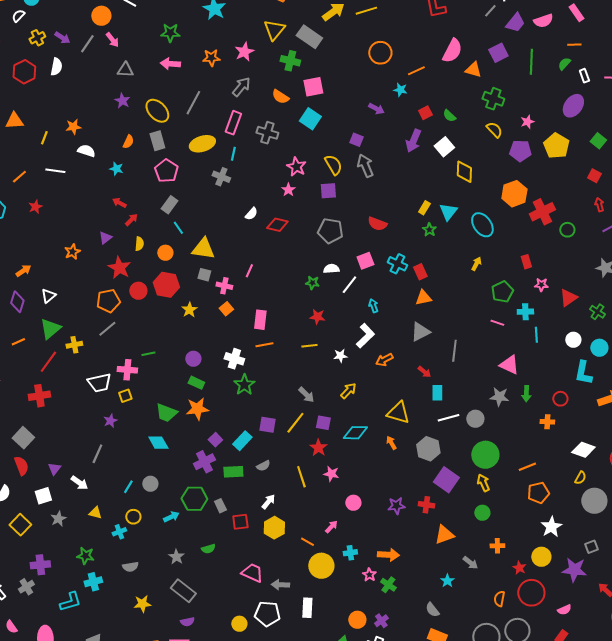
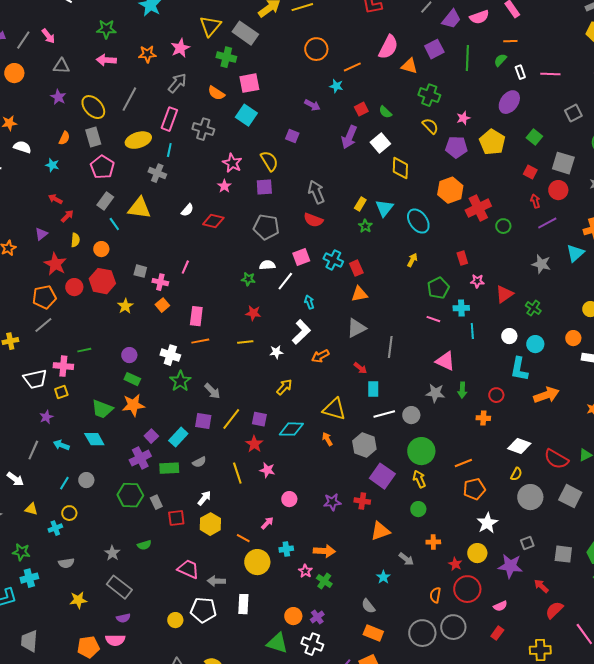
orange circle: (101, 16) -> (14, 73), moved
gray arrow: (365, 166) -> (316, 192), moved
yellow triangle: (203, 249) -> (139, 208), moved
gray arrow: (306, 395) -> (212, 391), moved
cyan arrow: (171, 517) -> (61, 445), moved, turned -133

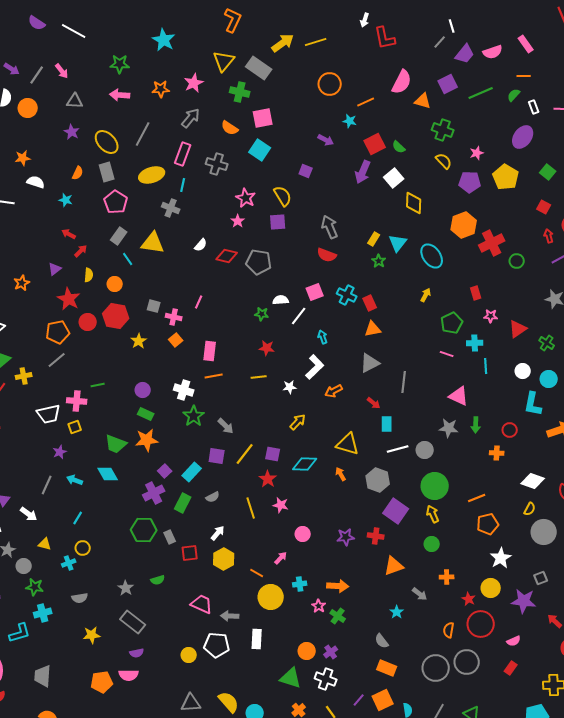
green line: (467, 58) -> (481, 93), turned 65
red square: (361, 109) -> (375, 144), size x1.5
gray pentagon: (266, 227) -> (259, 262), moved
green rectangle: (169, 468) -> (183, 503), turned -60
gray circle: (86, 480) -> (24, 566), moved

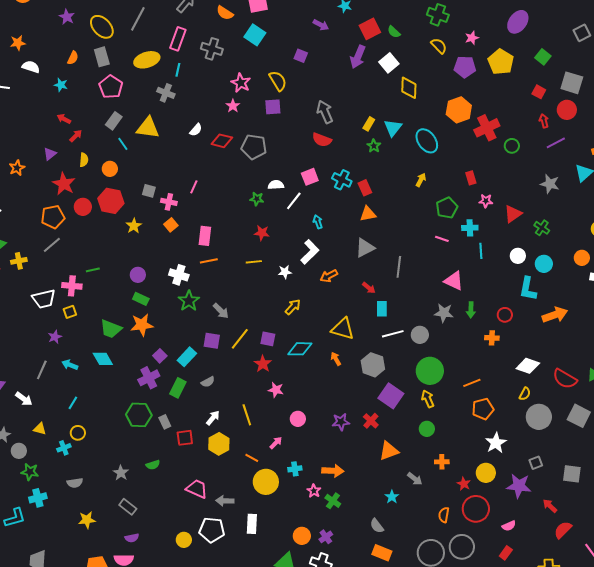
yellow line: (251, 508) -> (247, 415), moved
red cross: (376, 536) -> (371, 421), turned 35
gray rectangle: (133, 622) -> (128, 507), size x0.7

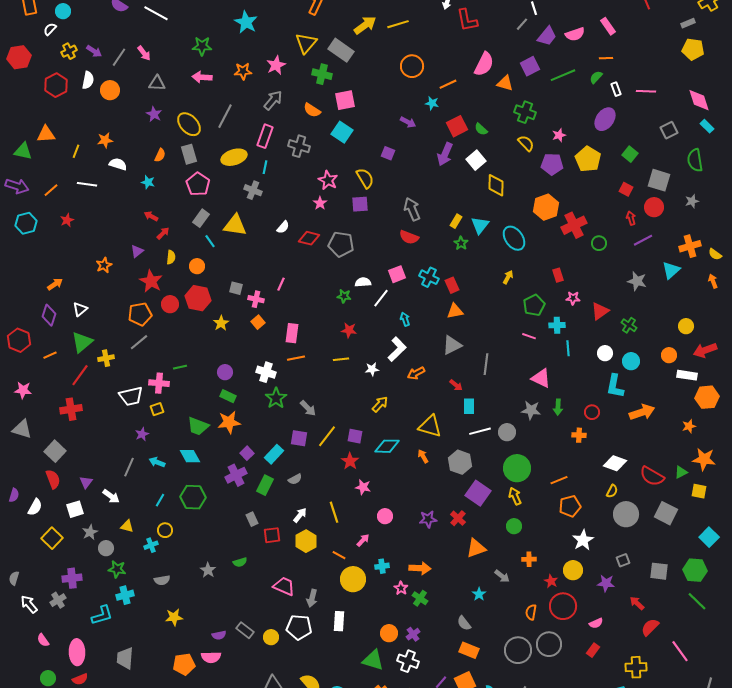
green hexagon: (139, 415) -> (193, 497), moved
purple star: (519, 486) -> (606, 583), size x0.7
gray arrow: (225, 501) -> (312, 598), turned -78
gray rectangle: (128, 507) -> (245, 630), moved

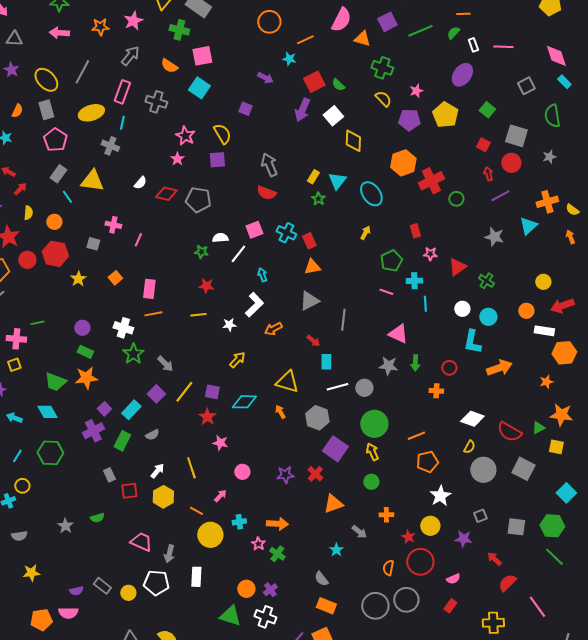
pink cross: (256, 299) -> (113, 225), moved
purple square: (299, 438) -> (156, 394), turned 36

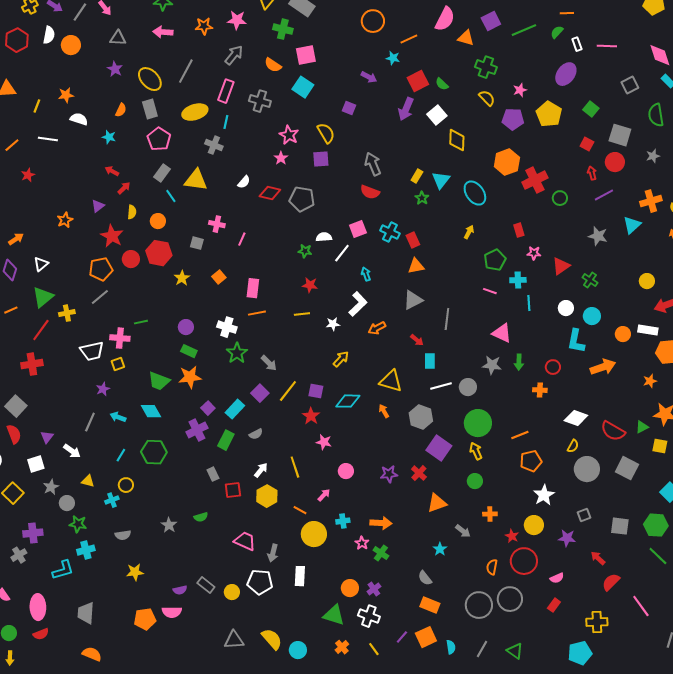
pink star: (133, 21) -> (237, 20), turned 30
orange circle: (526, 311) -> (623, 334), moved

